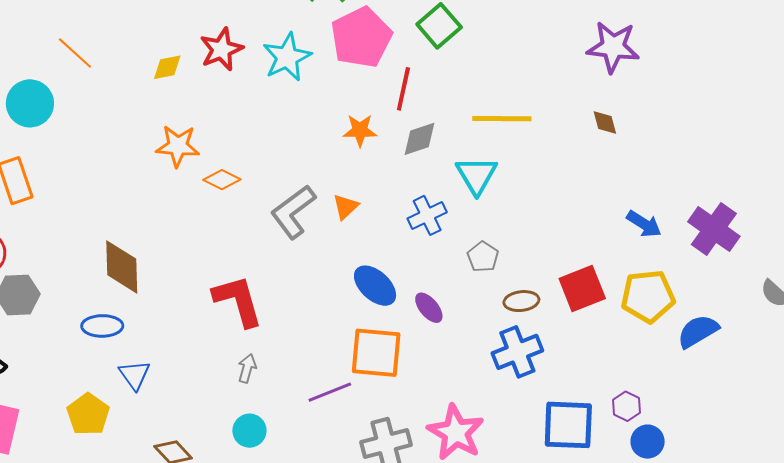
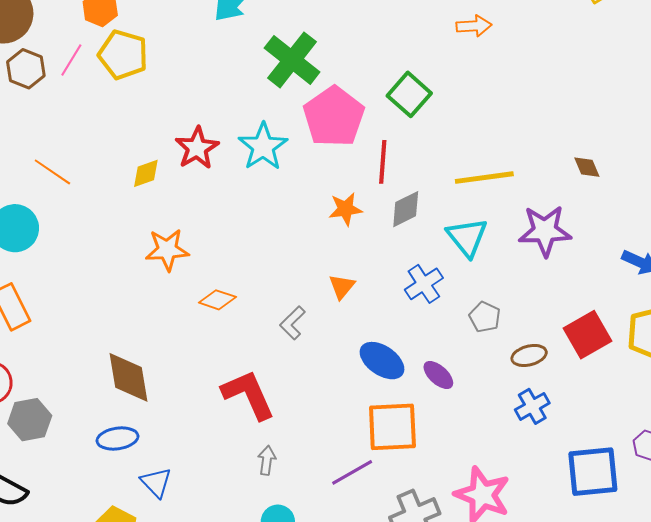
purple star: (613, 47) -> (545, 231), moved
orange diamond: (222, 180) -> (217, 300), moved
gray L-shape: (293, 212) -> (293, 323), moved, size x0.6
blue cross: (517, 352) -> (532, 406), size x0.7

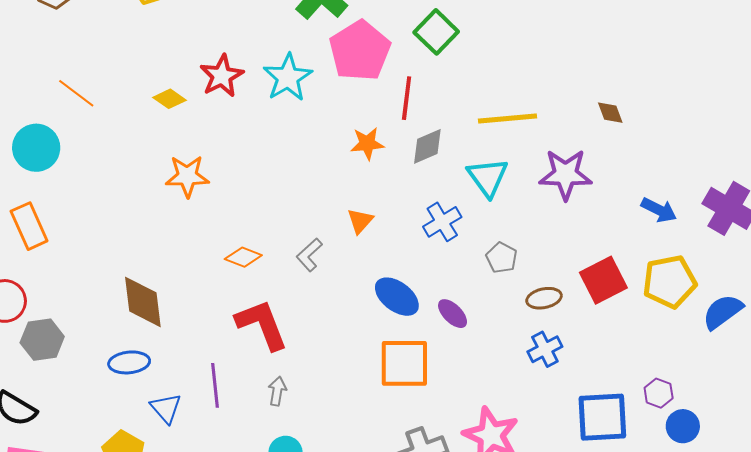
yellow diamond: (146, 173) -> (169, 99), turned 52
orange diamond: (217, 300) -> (243, 257), moved
purple line: (352, 472) -> (215, 385), moved, turned -69

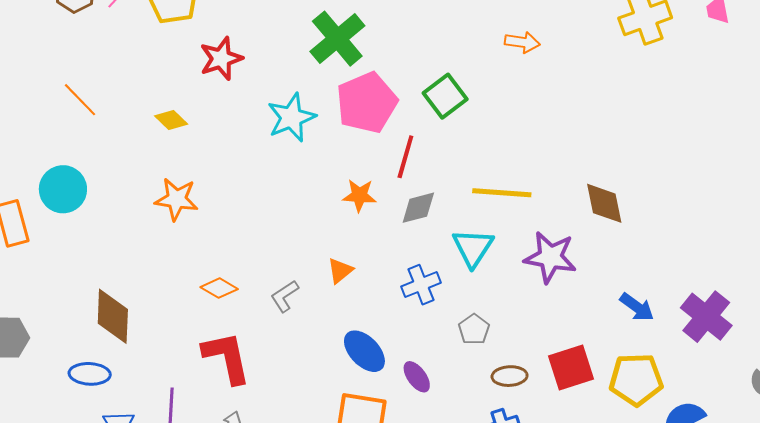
red star: (222, 76) -> (221, 59), moved
brown diamond: (610, 113) -> (604, 203), size x1.6
cyan circle: (36, 148) -> (63, 189), moved

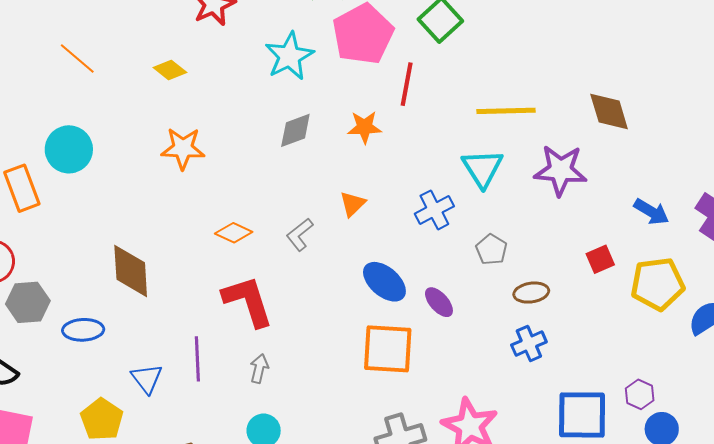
gray diamond: (418, 208) -> (295, 130), moved
red square: (571, 368) -> (600, 259), moved, size x0.6
blue ellipse: (90, 374) -> (83, 330), moved

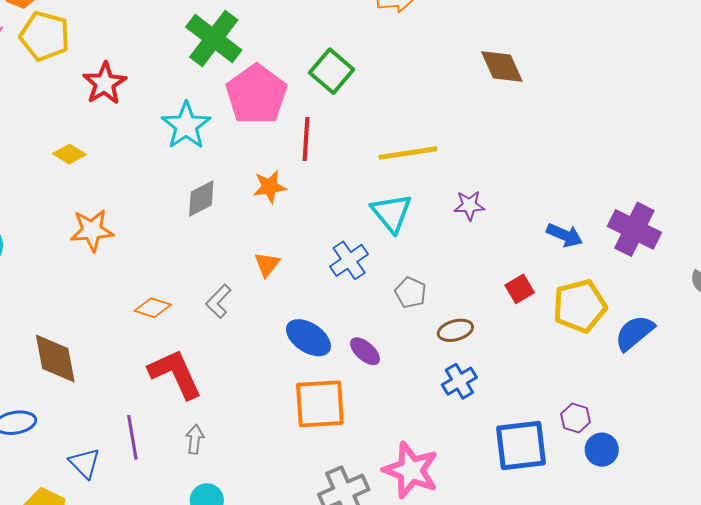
brown diamond: (609, 112) -> (502, 67), moved
purple star: (560, 170) -> (469, 205), size x0.6

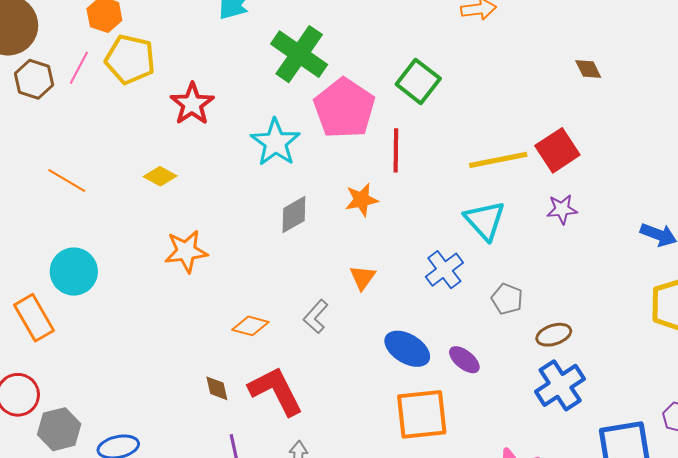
brown diamond: (502, 67) -> (588, 69), size x0.6
red square: (520, 289) -> (557, 150), moved, size x1.5
brown diamond: (55, 358) -> (217, 388), moved, size x0.5
blue cross: (459, 381) -> (560, 385), size x1.4

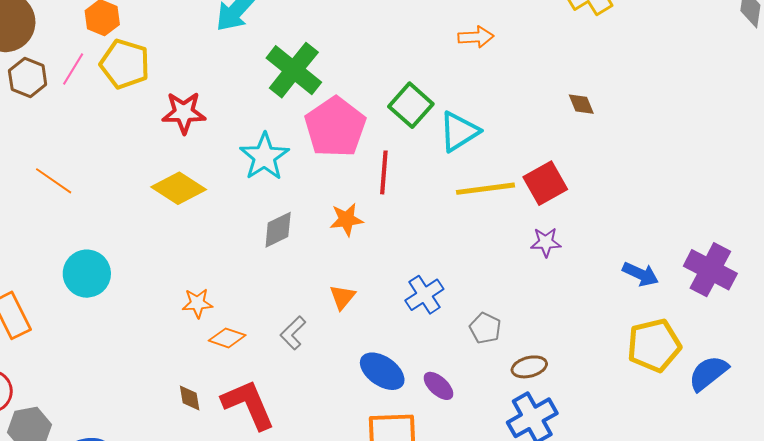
red star: (192, 104) -> (184, 113), turned 30
yellow diamond: (160, 176) -> (179, 188), moved, size x1.6
cyan triangle: (485, 220) -> (459, 132), moved, turned 36
orange star: (186, 251) -> (197, 303), moved, size x0.7
cyan circle: (74, 272) -> (87, 274), moved

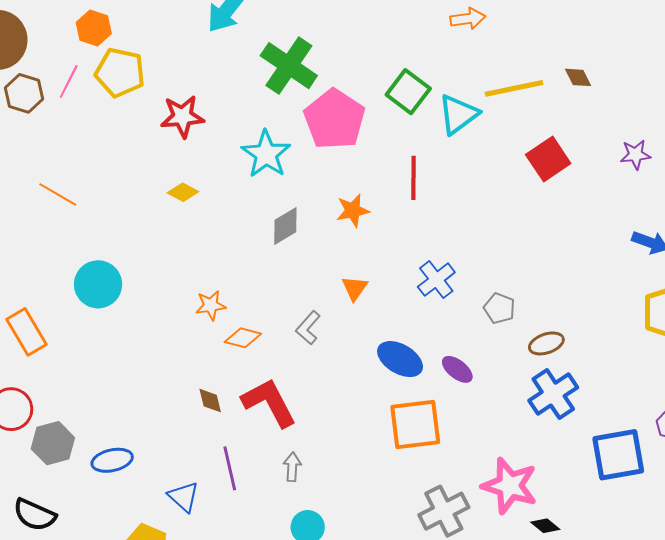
red line: (384, 172) -> (413, 178), moved
yellow diamond: (179, 188) -> (183, 192), size x0.6
yellow line: (485, 189) -> (514, 88), moved
purple star: (546, 242) -> (636, 155), moved

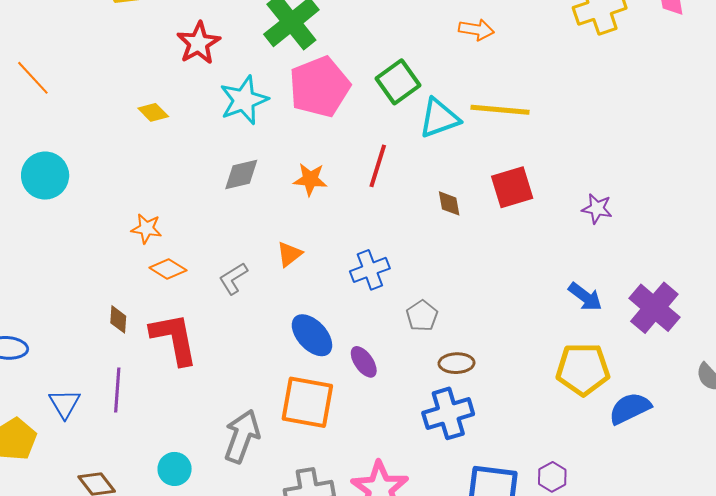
brown diamond: (578, 77) -> (449, 203), moved
red star: (182, 116) -> (199, 43), moved, turned 30
gray arrow: (292, 467) -> (242, 436), moved, size x1.8

